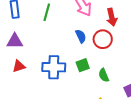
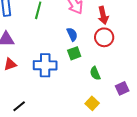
red circle: (103, 39) -> (104, 37), moved
green square: (83, 65) -> (74, 53), moved

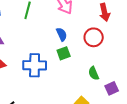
red arrow: (103, 15) -> (105, 12), moved
green semicircle: (95, 73) -> (94, 73), moved

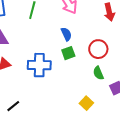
red circle: (94, 37) -> (98, 49), moved

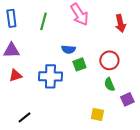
blue semicircle: (66, 34) -> (68, 49), moved, turned 120
yellow square: (86, 103) -> (97, 114), turned -32

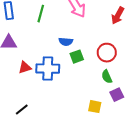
red arrow: (120, 23) -> (118, 16), turned 42
red triangle: (15, 75) -> (25, 68), moved
purple square: (127, 99) -> (117, 95), moved

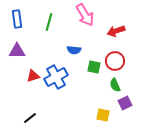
red arrow: (118, 16) -> (116, 31), moved, turned 42
green square: (77, 57) -> (94, 67), moved, turned 32
blue cross: (48, 69) -> (56, 77), turned -30

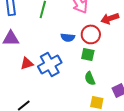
red circle: (115, 61) -> (91, 34), moved
green semicircle: (115, 85) -> (90, 78), moved

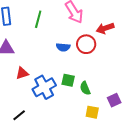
green square: (88, 54) -> (68, 80), moved
blue cross: (50, 64) -> (44, 87), moved

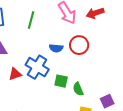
red arrow: (105, 28) -> (95, 13), moved
blue cross: (44, 87) -> (37, 67), moved, turned -30

